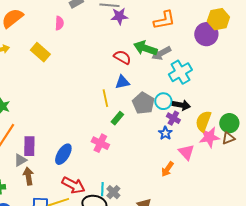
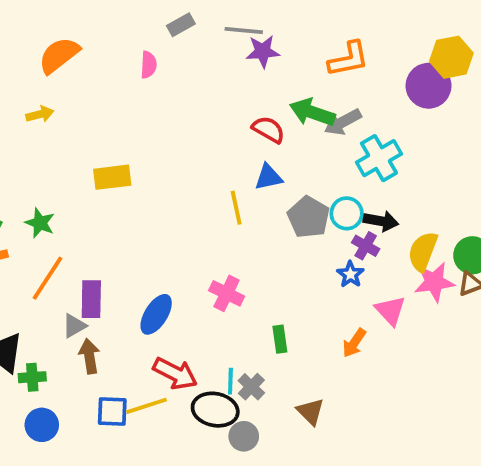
yellow rectangle: (40, 52) -> (112, 177), moved, turned -48
green rectangle: (117, 118) -> (280, 339), moved, turned -48

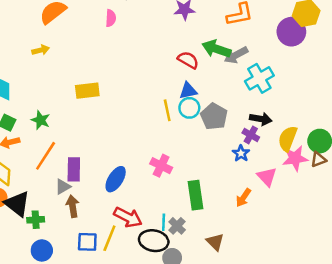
cyan circle: (347, 213) -> (189, 108), moved
green rectangle: (280, 339) -> (195, 195), size x1.6
yellow line: (147, 406) -> (109, 238), turned -50

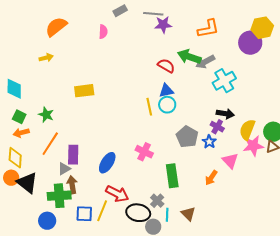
gray pentagon: (214, 116) -> (187, 137), moved
green cross: (36, 220) -> (59, 196), moved, size x1.6
cyan line: (164, 222) -> (167, 215), moved

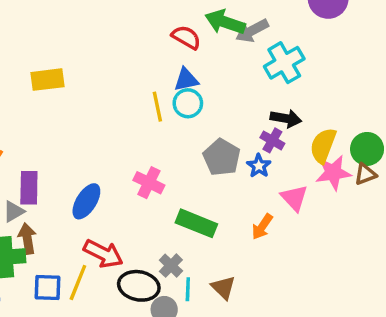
green rectangle: (172, 176) -> (196, 223), turned -60

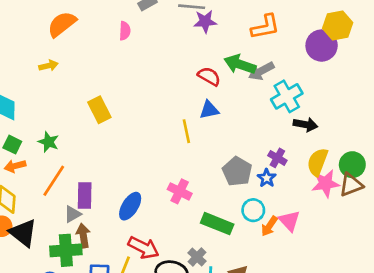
yellow rectangle: (48, 80) -> (99, 110), turned 70
cyan circle: (188, 103) -> (253, 210), moved
black arrow: (286, 118) -> (305, 125), moved
brown triangle: (365, 174) -> (351, 185), size x1.4
pink triangle: (294, 198) -> (289, 221), moved

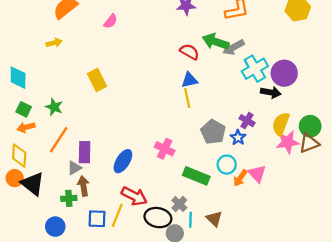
pink semicircle: (125, 31) -> (111, 21), moved, turned 35
purple circle: (322, 46) -> (284, 73), moved
yellow line: (186, 131) -> (187, 98), moved
green cross: (66, 250) -> (69, 198), size x0.6

